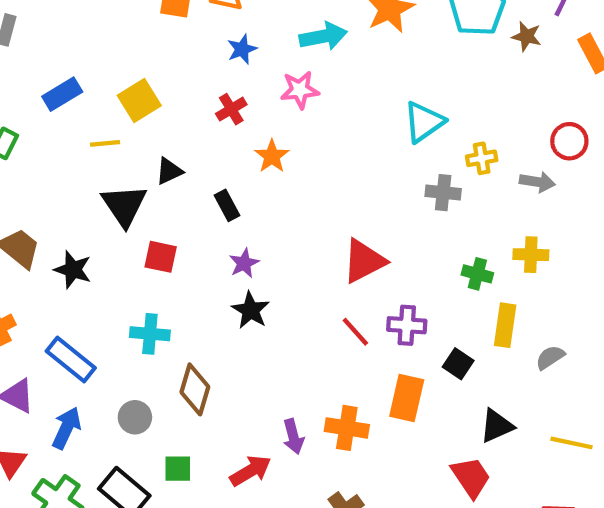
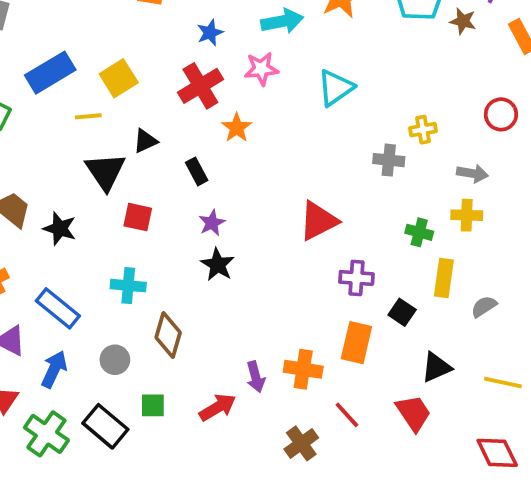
blue rectangle: (62, 94) -> (50, 73), size x1.4
red cross: (231, 109) -> (200, 86), size x1.6
cyan triangle: (424, 122) -> (336, 88), moved
gray arrow: (537, 182) -> (472, 173), moved
red line: (355, 332) -> (347, 415), moved

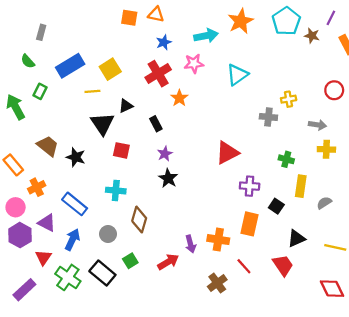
yellow cross: (467, 215) -> (326, 149), moved
green square: (153, 405) -> (130, 261), turned -32

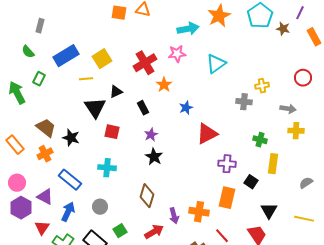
blue star: (164, 42) -> (186, 108), moved
orange cross: (37, 187) -> (45, 154), moved
gray semicircle: (324, 203) -> (306, 183), moved
brown diamond: (139, 220) -> (147, 196), moved
black triangle: (296, 238) -> (269, 211), turned -36

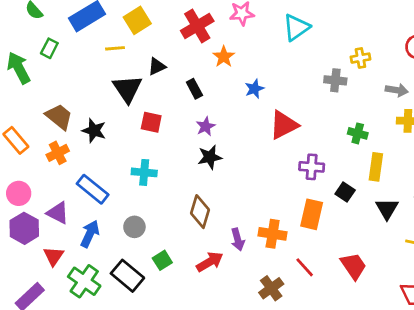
black star: (154, 157) -> (210, 157), turned 30
black triangle: (269, 211) -> (387, 209), moved

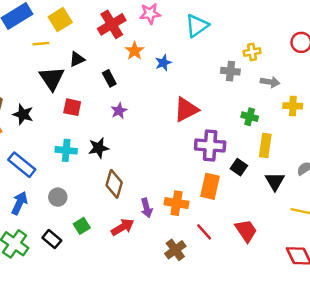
blue star: (254, 89) -> (163, 63), moved
gray arrow: (397, 90) -> (270, 82), moved
black star: (210, 157) -> (99, 148), moved
purple cross: (312, 167) -> (210, 146), size x1.4
black rectangle: (127, 276) -> (52, 239), size x0.7

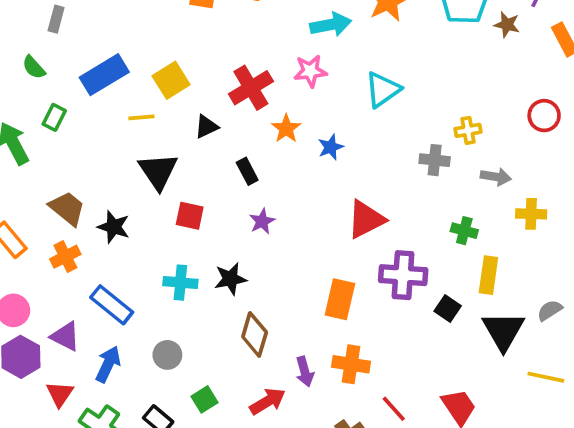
black triangle: (77, 59) -> (206, 127), moved
black triangle: (275, 181) -> (503, 331), size x1.4
orange rectangle: (210, 186) -> (340, 299), moved

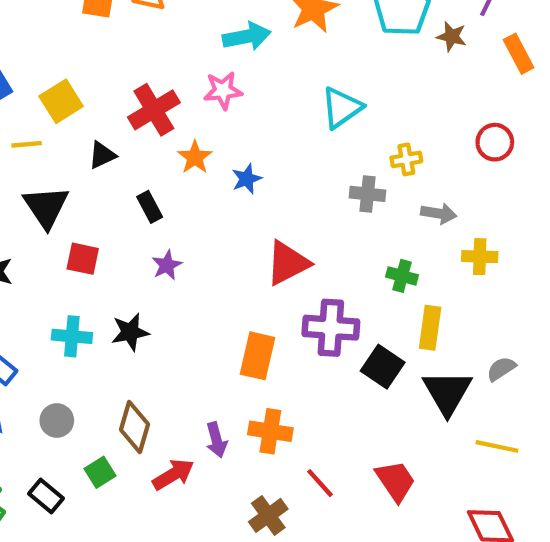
cyan triangle: (383, 90) -> (342, 108), moved
black square: (448, 309) -> (383, 367), size x1.4
brown diamond: (255, 335) -> (134, 427), moved

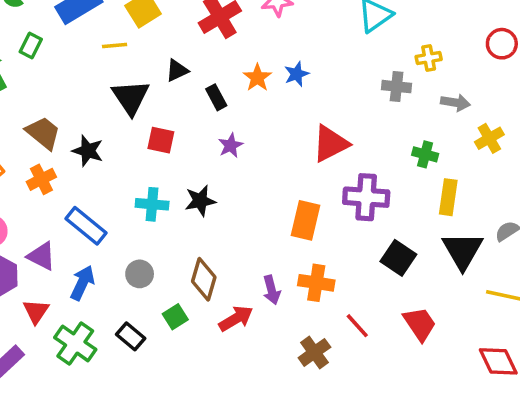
black triangle: (102, 155) -> (177, 70), moved
orange star: (195, 157) -> (257, 78), moved
yellow cross: (480, 257) -> (489, 138), turned -32
black square: (383, 367) -> (398, 258), moved

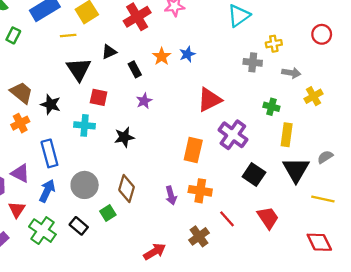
purple cross: (366, 197) -> (233, 135), turned 32
cyan cross: (152, 204) -> (85, 125), moved
blue rectangle: (86, 226) -> (49, 153), turned 36
gray circle: (140, 274) -> (85, 185), size x1.5
red arrow: (236, 319) -> (155, 252), moved

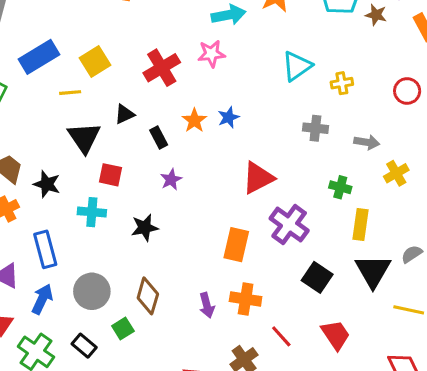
yellow cross: (274, 44) -> (342, 83), moved

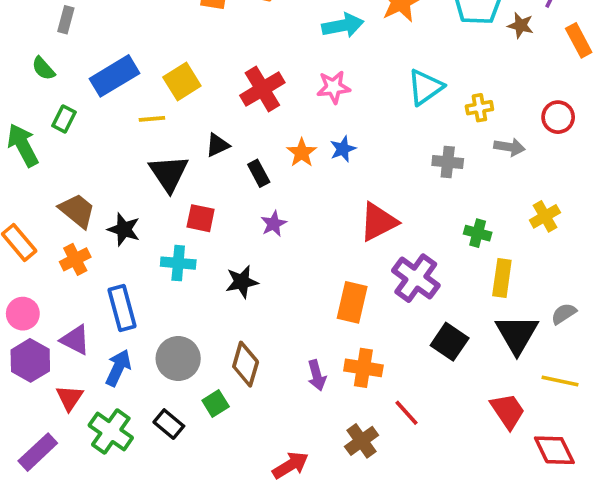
pink star: (211, 54) -> (334, 87), moved
gray arrow: (367, 142) -> (509, 147), moved
red trapezoid: (336, 335) -> (508, 411), moved

